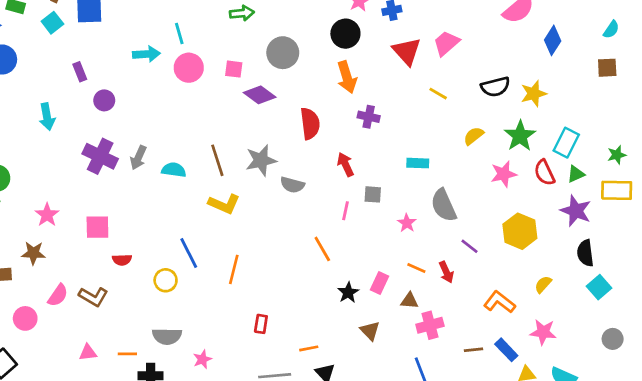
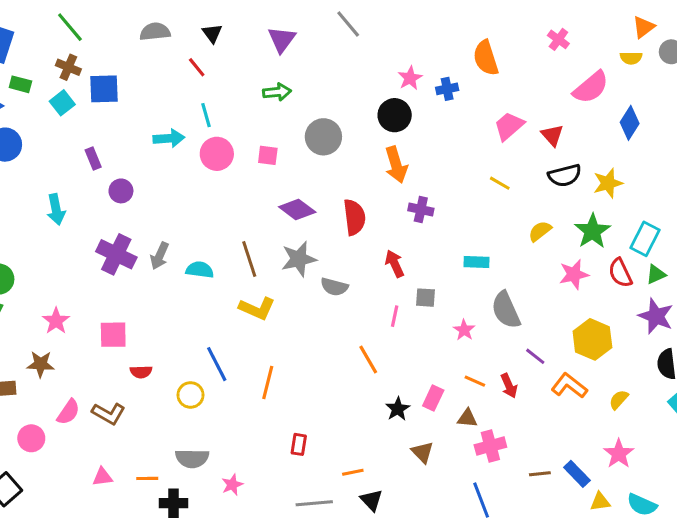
red triangle: (407, 51) -> (552, 135), moved, size x0.7
purple diamond: (260, 95) -> (297, 209), moved
orange L-shape: (499, 302) -> (569, 386), moved
pink star: (543, 332) -> (619, 454), turned 30

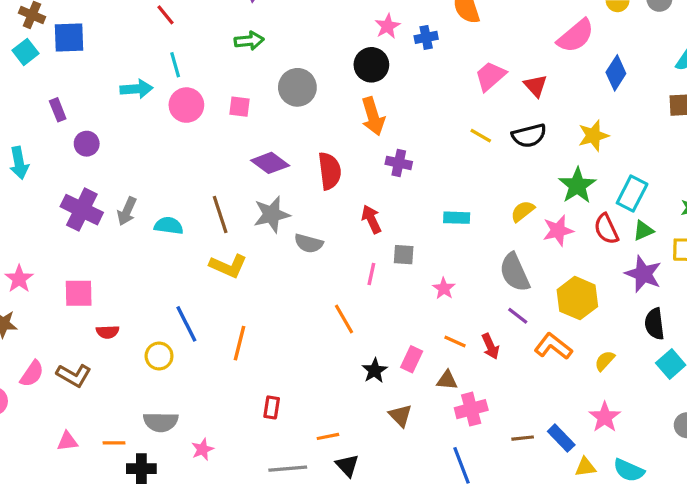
black semicircle: (565, 175) -> (529, 136), moved
yellow semicircle: (540, 231) -> (523, 211), moved
gray semicircle: (506, 310) -> (515, 272), moved

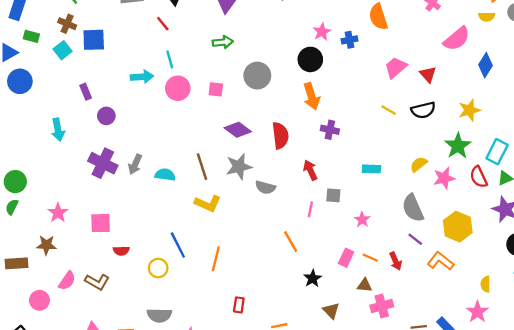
pink rectangle: (412, 359) -> (346, 258), moved
yellow semicircle: (605, 361) -> (485, 284), moved, turned -42

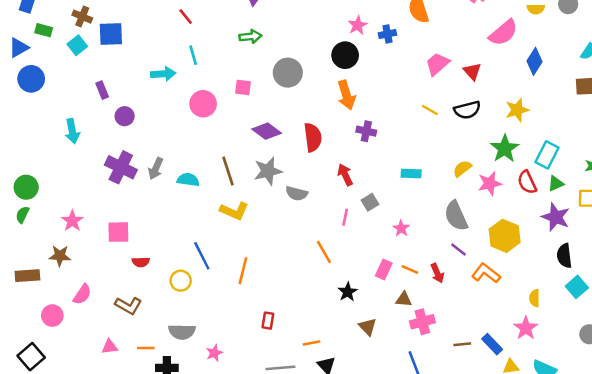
pink circle: (178, 88) -> (203, 104), moved
gray square: (333, 195) -> (370, 202), turned -35
brown L-shape: (97, 282) -> (128, 306), moved

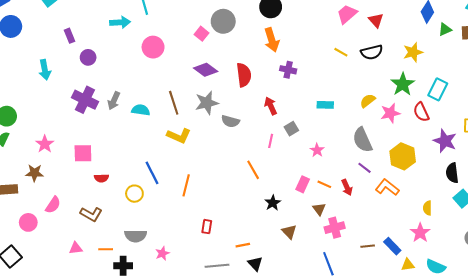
pink square: (243, 88) -> (202, 34), moved, turned 32
green triangle: (556, 183) -> (445, 30), moved
brown triangle: (404, 299) -> (319, 209), turned 48

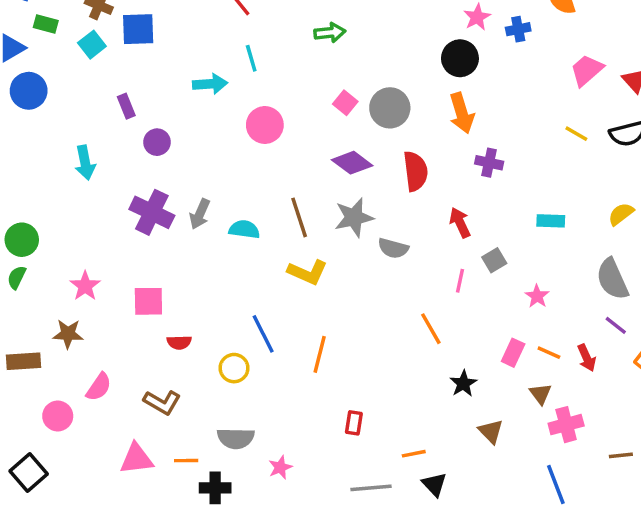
gray circle: (223, 21) -> (390, 108), moved
pink triangle: (76, 248) -> (136, 459), size x1.5

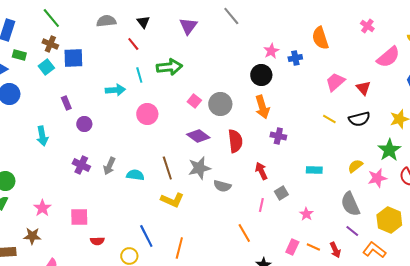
green arrow: (330, 33) -> (169, 67), moved, size x1.4
purple cross: (152, 212) -> (81, 165), size x0.7

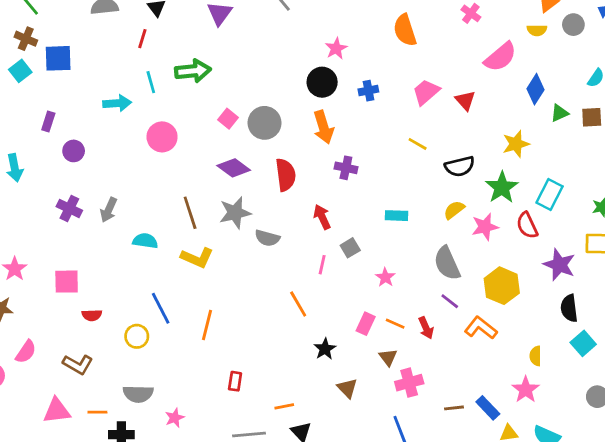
red line: (133, 44) -> (142, 39), turned 56
blue cross: (295, 58) -> (368, 91), moved
purple rectangle: (66, 103) -> (48, 121), turned 40
black semicircle: (359, 119) -> (460, 166), moved
cyan semicircle: (135, 175) -> (145, 241), moved

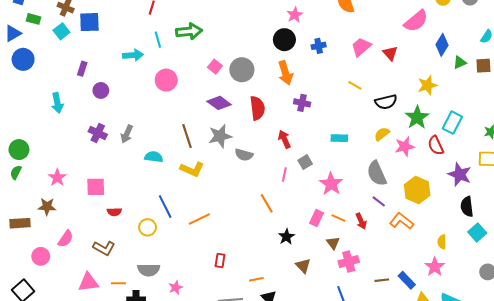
pink star: (385, 277) -> (331, 184), size x1.6
orange line: (207, 325) -> (199, 219), turned 50

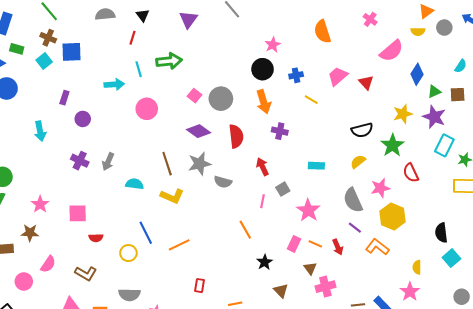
yellow line: (355, 85) -> (311, 100), moved
cyan rectangle: (452, 123) -> (444, 145), moved
pink star: (405, 146) -> (380, 188), moved
purple star: (460, 174) -> (434, 117), moved

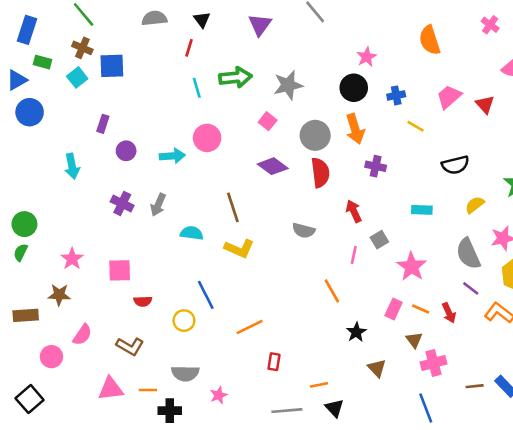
cyan arrow: (114, 84) -> (172, 156), moved
gray circle: (221, 99) -> (315, 135), moved
black semicircle: (362, 130) -> (455, 165), moved
gray star: (200, 164) -> (288, 85), moved
orange line: (179, 245) -> (250, 327), moved

